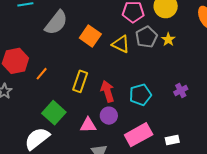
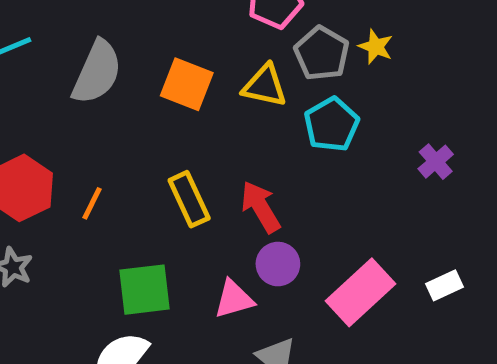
yellow rectangle: (80, 81) -> (189, 199), turned -30
cyan pentagon: (140, 95) -> (332, 124), moved
green square: (54, 113) -> (145, 290), turned -35

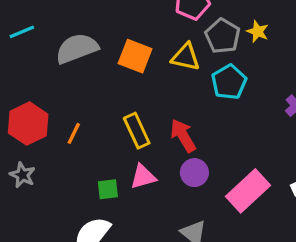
gray semicircle: (97, 72) -> (77, 48), turned -135
green square: (145, 290) -> (108, 189), size x0.6
pink triangle: (234, 299) -> (143, 177), moved

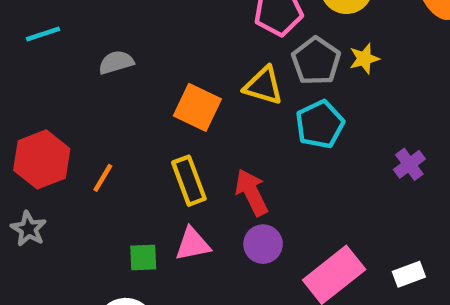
yellow star: (258, 31) -> (364, 59), turned 30
gray semicircle: (77, 48) -> (116, 62), size x0.6
orange square: (135, 56) -> (197, 107), moved

